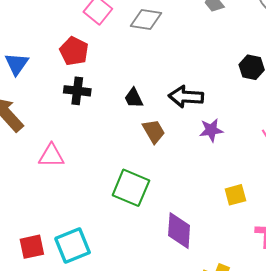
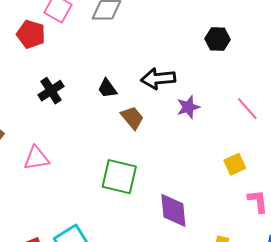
red pentagon: (74, 51) -> (31, 34), moved
black cross: (77, 91) -> (51, 91), turned -30
yellow square: (235, 195) -> (235, 164), moved

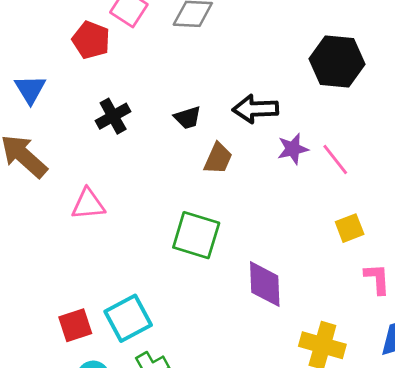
black hexagon: (218, 39) -> (337, 62), size x1.6
black trapezoid: (107, 88) -> (188, 118), turned -75
pink line: (247, 109) -> (335, 159), moved
brown trapezoid: (132, 118) -> (218, 158), turned 60

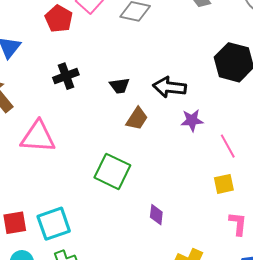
pink line: (335, 159) -> (228, 146), moved
pink triangle: (88, 204) -> (38, 137), size x1.4
purple diamond: (265, 284) -> (156, 215), size x0.6

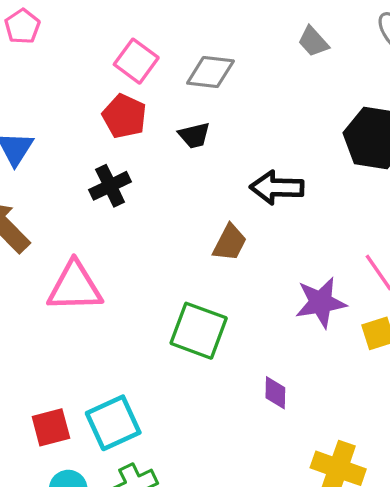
red pentagon: (59, 19) -> (124, 116), moved
black trapezoid: (120, 86) -> (194, 135), moved
purple star: (192, 120) -> (321, 302), moved, size x1.4

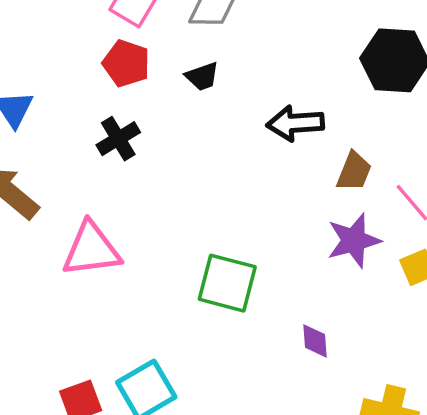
brown trapezoid: (230, 243) -> (354, 171), moved

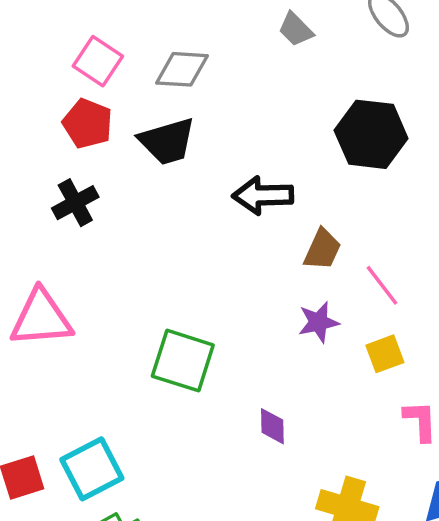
black trapezoid: (202, 76) -> (167, 141), size x1.6
purple star: (354, 240) -> (319, 322), size x0.7

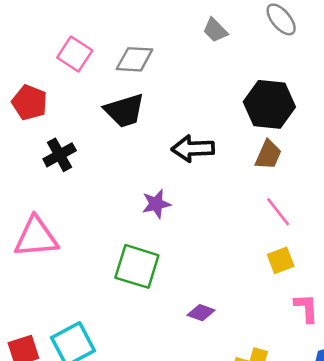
red pentagon: (88, 124) -> (30, 103), moved
brown trapezoid: (322, 249) -> (268, 155), moved
purple star: (319, 322) -> (156, 204), moved
purple diamond: (272, 426) -> (201, 313), turned -68

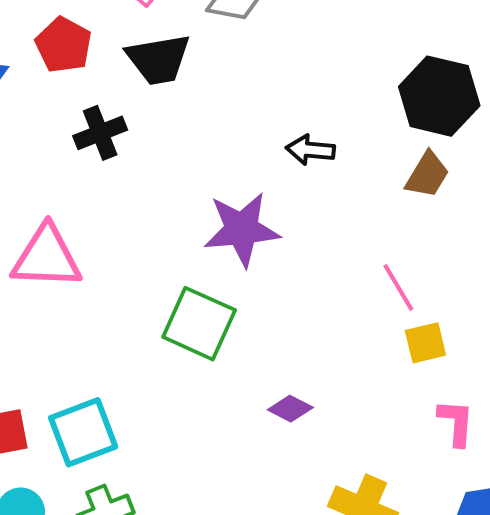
black trapezoid: (124, 111) -> (158, 59), moved
black arrow: (193, 149) -> (310, 150), size x0.7
purple star: (156, 204) -> (242, 229), size x1.6
pink line: (278, 212) -> (398, 288), moved

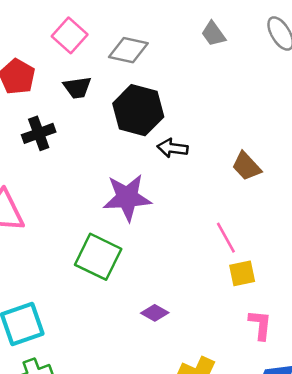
black trapezoid: (158, 59) -> (77, 88), size x0.7
black hexagon: (439, 96) -> (138, 110), moved
brown trapezoid: (427, 175) -> (247, 166), turned 104

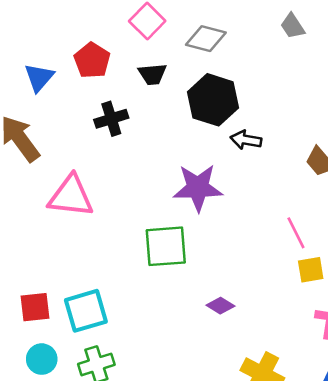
green square: (98, 257) -> (166, 246), turned -33

